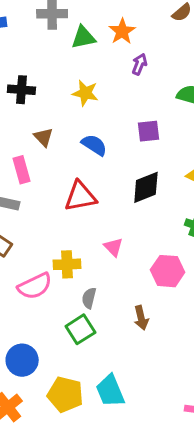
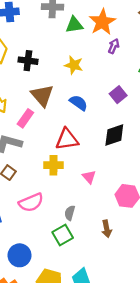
orange star: (122, 31) -> (102, 22), size x1.4
purple square: (149, 131) -> (118, 95), turned -35
brown triangle: (43, 137) -> (42, 95), size x1.6
pink rectangle: (22, 170) -> (25, 118), turned 48
yellow cross: (67, 264) -> (53, 165), moved

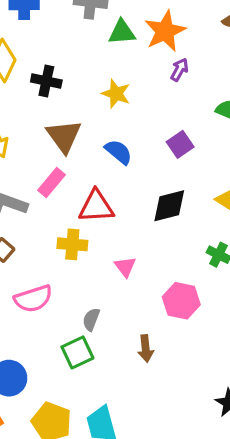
pink rectangle: (25, 118) -> (52, 183), moved

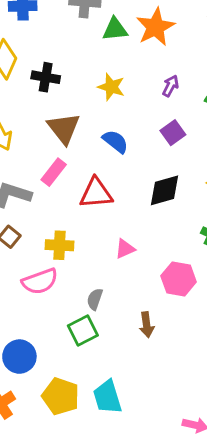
purple arrow: (179, 70) -> (170, 86), moved
yellow cross: (72, 244) -> (60, 245), moved
pink triangle: (125, 267) -> (125, 249), turned 45

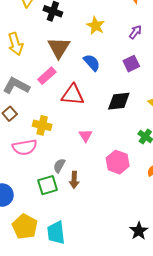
pink triangle: (125, 249) -> (85, 135), turned -48
brown arrow: (147, 325) -> (74, 180), moved

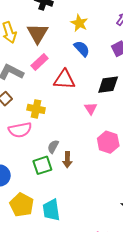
yellow star: (96, 26) -> (79, 23), moved
brown triangle: (59, 48) -> (37, 33), moved
pink triangle: (85, 135) -> (91, 108), moved

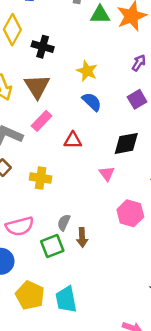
red triangle: (64, 80) -> (73, 140), size x0.7
pink semicircle: (20, 130) -> (20, 226), moved

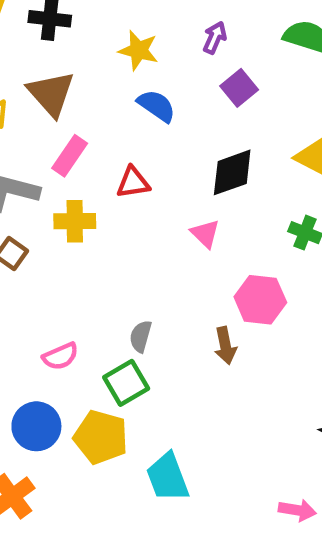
purple arrow: (139, 63) -> (215, 38), moved
yellow cross: (41, 178) -> (75, 221), moved
pink semicircle: (20, 226) -> (60, 356), size x0.7
brown arrow: (82, 237) -> (225, 346), moved
yellow pentagon: (30, 295) -> (101, 437), moved

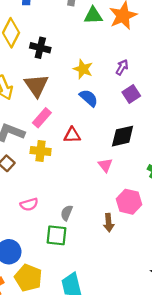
pink semicircle: (60, 356) -> (29, 204), moved
green square: (126, 383) -> (56, 235), turned 30
yellow pentagon: (101, 437) -> (28, 278), moved

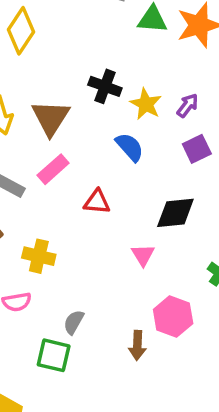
black cross: (40, 48) -> (105, 86), moved
yellow star: (83, 69) -> (146, 104), moved
yellow cross: (41, 151) -> (39, 256), moved

